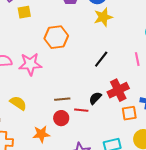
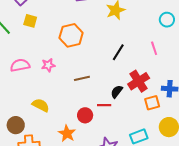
yellow square: (24, 12) -> (30, 21), moved, turned 32
pink star: (30, 64) -> (48, 65), size x0.6
brown line: (62, 99) -> (82, 78), moved
orange star: (41, 134) -> (67, 133), turned -30

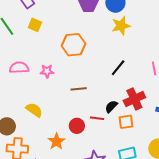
orange square: (152, 103) -> (126, 122), moved

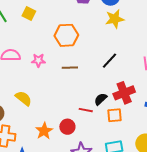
brown line: (79, 89) -> (70, 68), moved
red circle: (77, 126) -> (67, 127), moved

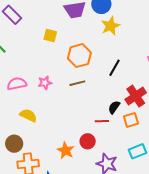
yellow square: (29, 13) -> (50, 35), moved
orange hexagon: (66, 35) -> (79, 56), moved
yellow semicircle: (23, 98) -> (28, 115), moved

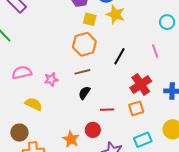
yellow star: (111, 26) -> (115, 14), turned -30
yellow square: (50, 35) -> (90, 19), moved
pink star: (45, 83) -> (51, 79), moved
black semicircle: (114, 107) -> (84, 93), moved

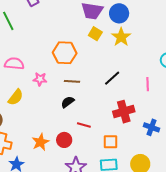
orange hexagon: (84, 44) -> (65, 53), moved
yellow semicircle: (34, 104) -> (16, 97), turned 84
orange square: (136, 108) -> (111, 142), moved

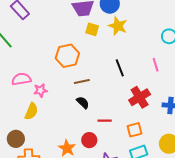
black line: (112, 78) -> (120, 68), turned -54
pink star: (40, 79) -> (40, 90), moved
black semicircle: (68, 102) -> (83, 103), turned 96

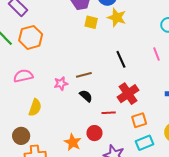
orange hexagon: (67, 56) -> (31, 37), moved
pink star: (40, 90) -> (61, 83), moved
red cross: (140, 97) -> (128, 94), moved

